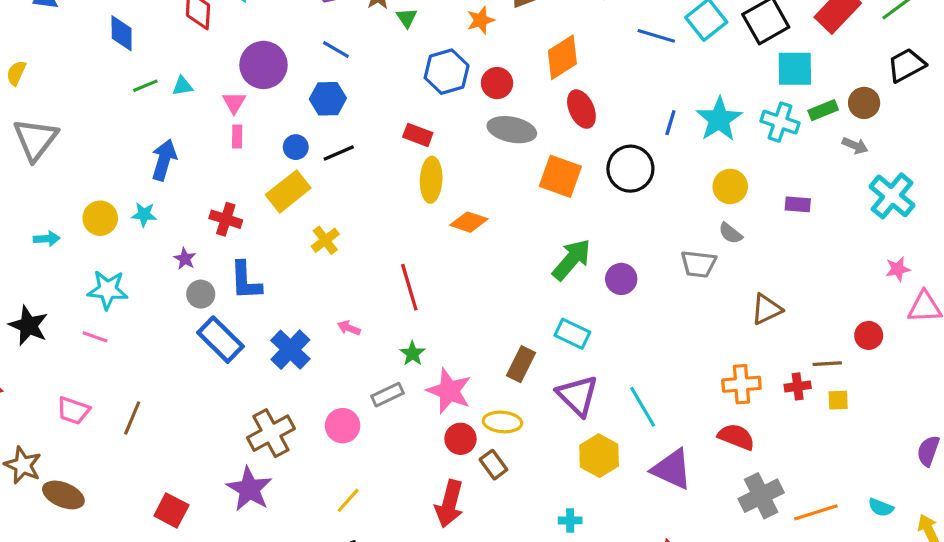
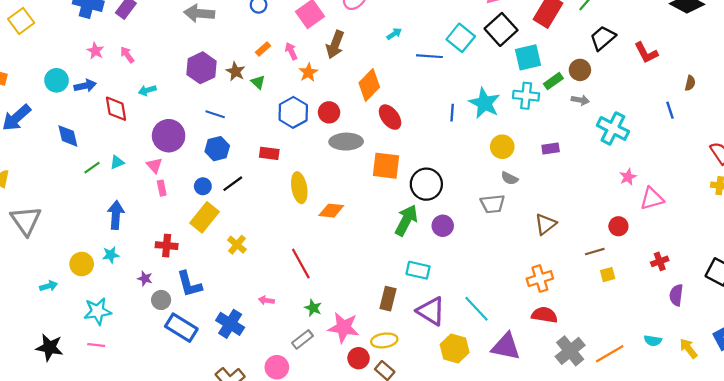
red rectangle: (418, 135) -> (269, 153), moved
black circle: (630, 169) -> (426, 184), moved
red cross: (798, 386) -> (660, 261), moved

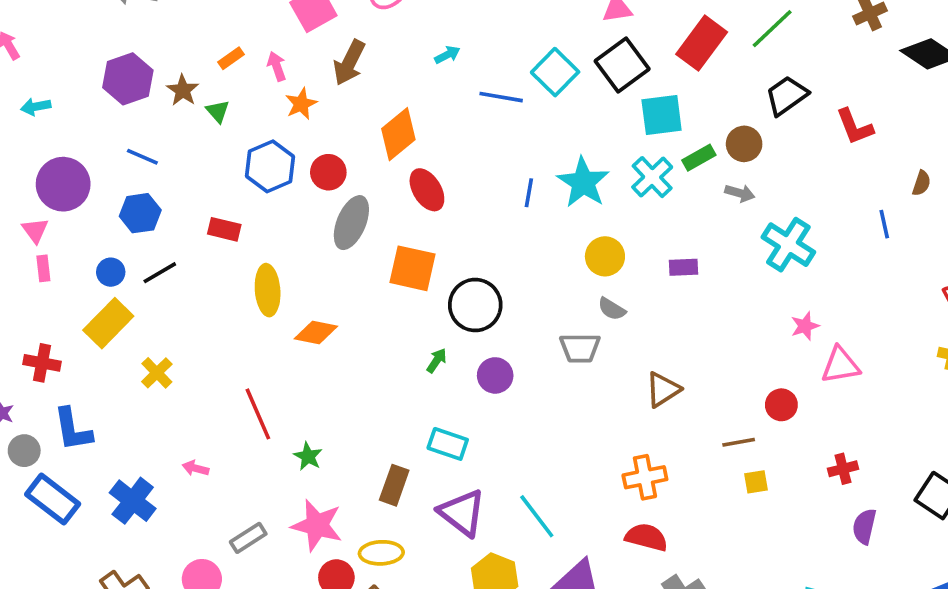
cyan cross: (526, 96) -> (652, 177), turned 35
gray ellipse: (346, 142) -> (351, 223), turned -72
green arrow: (406, 220) -> (437, 361), size x0.5
green star: (313, 308) -> (308, 456), moved

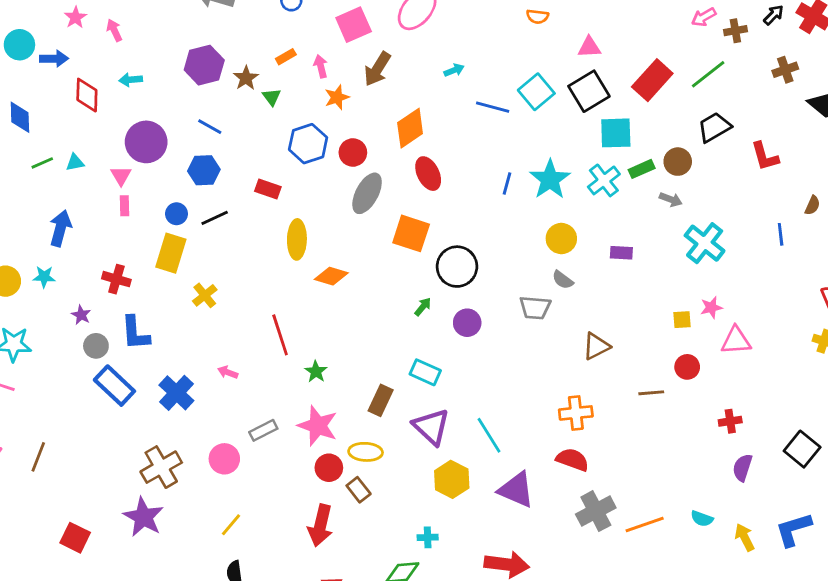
yellow rectangle: (108, 323) -> (171, 253), turned -33
yellow square: (756, 482) -> (682, 320), moved

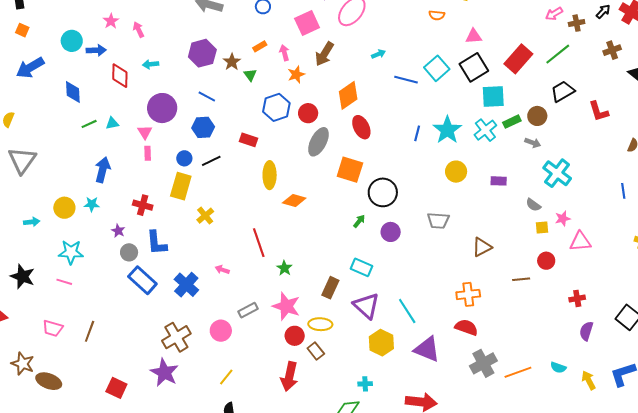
blue line: (781, 234) -> (623, 191), moved
gray semicircle: (563, 280) -> (533, 205), moved

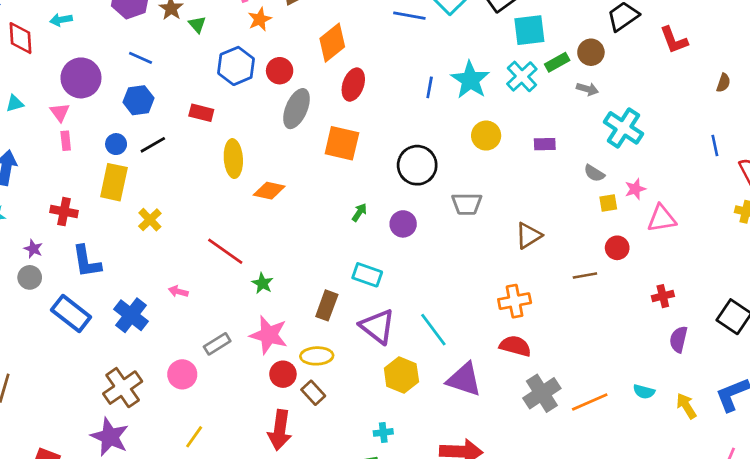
red ellipse: (361, 127) -> (353, 85), turned 50
black circle: (383, 192) -> (417, 165), moved
red line: (259, 243) -> (225, 251), turned -32
gray circle: (129, 252) -> (30, 277), moved

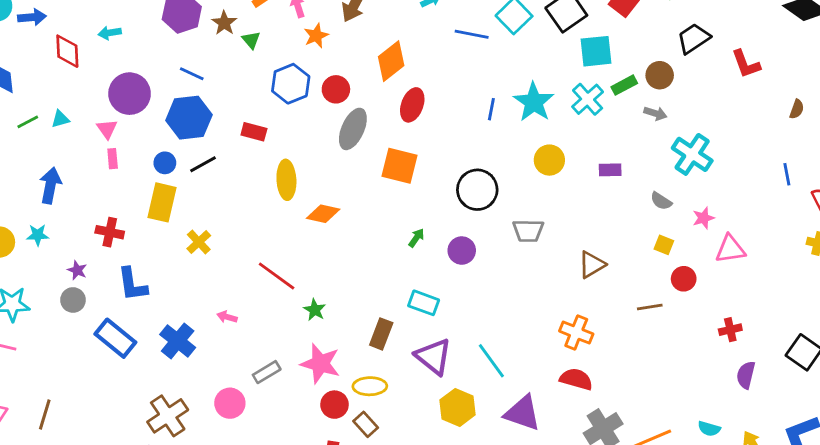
blue hexagon: (139, 100) -> (189, 118), size x1.4
yellow square: (608, 203) -> (664, 245), moved, turned 30
orange cross: (515, 301) -> (576, 332), turned 32

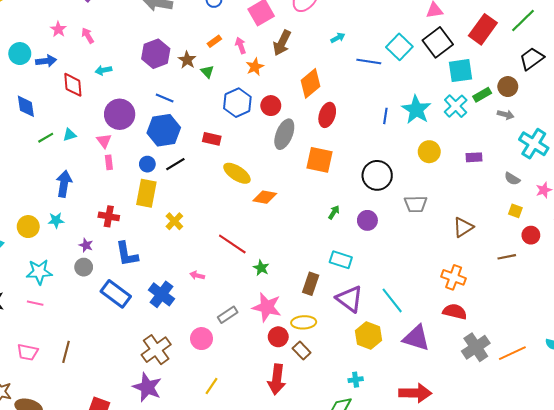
yellow ellipse: (286, 180) -> (237, 173), turned -52

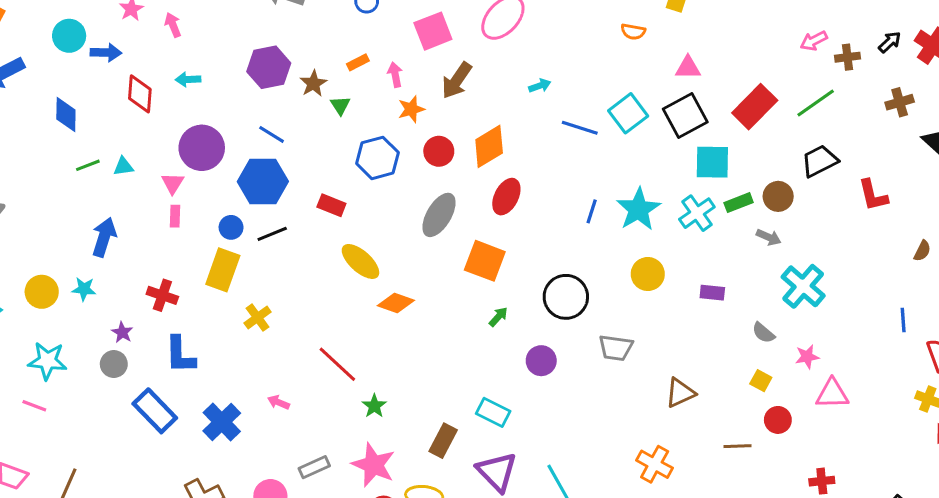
red circle: (271, 106) -> (439, 151), moved
green arrow: (334, 212) -> (498, 317), moved

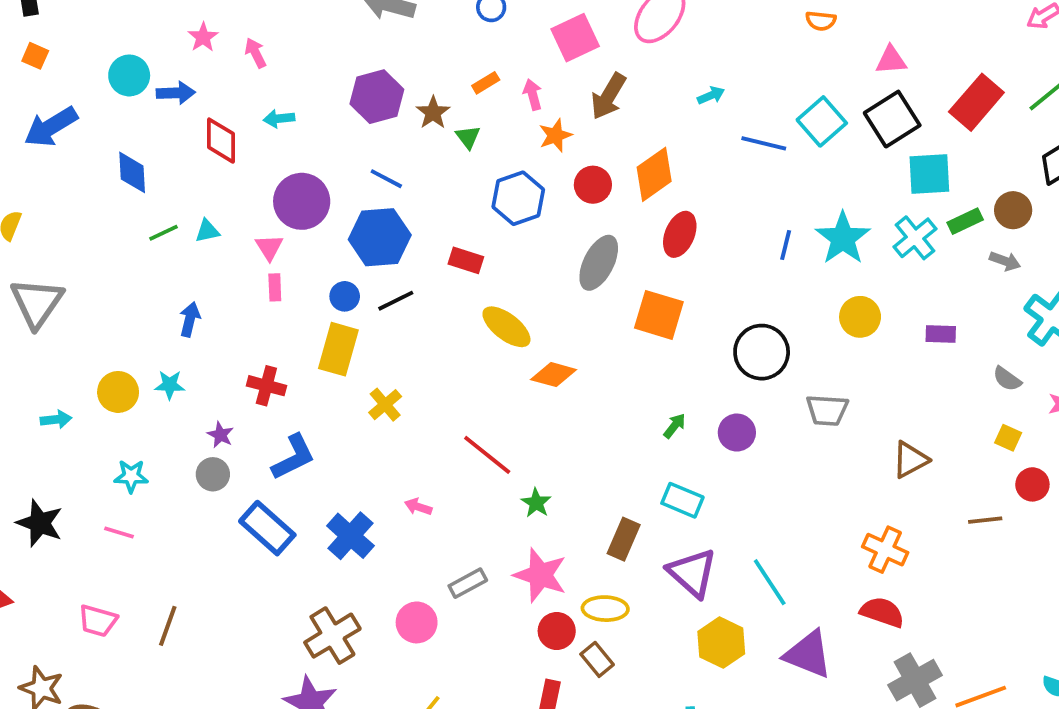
blue arrow: (104, 237) -> (190, 319), size x0.7
green arrow: (498, 317) -> (675, 426), moved
blue L-shape: (180, 355) -> (293, 457), turned -111
cyan star: (47, 361) -> (131, 476), size x0.7

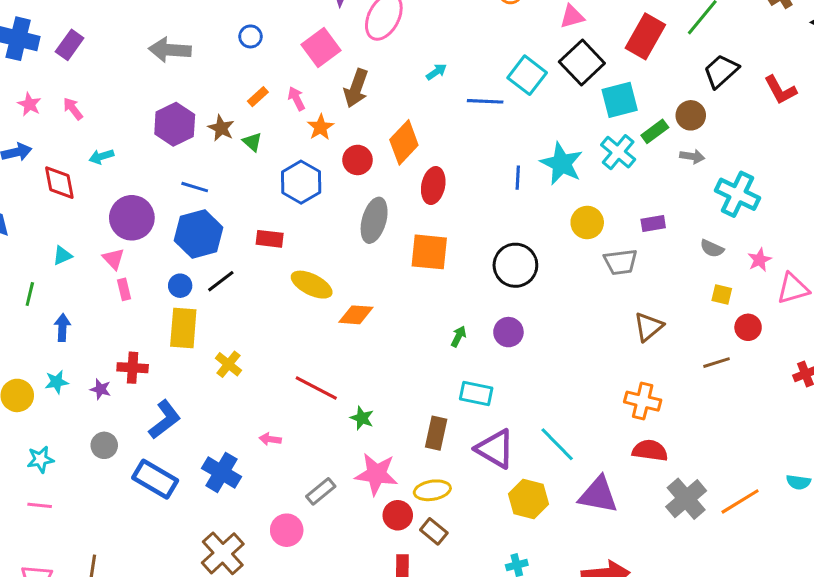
green line: (164, 233) -> (30, 294), moved, turned -40
gray trapezoid: (827, 410) -> (621, 262), moved
purple star: (220, 435) -> (101, 389), moved

